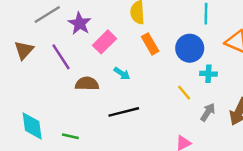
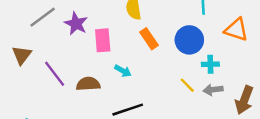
pink rectangle: (104, 42) -> (103, 40), turned -45
purple line: (61, 57) -> (55, 74), moved
gray arrow: (208, 112) -> (213, 90), moved, turned -126

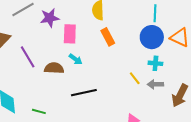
purple star: (76, 24) -> (50, 18), turned 30
blue circle: (189, 40) -> (152, 37), moved
cyan arrow: (123, 71) -> (76, 59), moved

